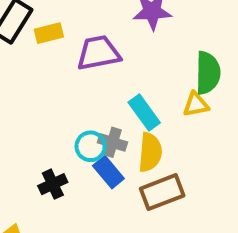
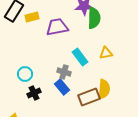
green semicircle: (208, 73) -> (94, 18), moved
cyan circle: (91, 146) -> (25, 74), moved
yellow semicircle: (150, 152) -> (104, 89), moved

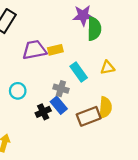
yellow rectangle: (32, 17) -> (55, 50), moved
purple trapezoid: (57, 27) -> (34, 50), moved
black cross: (34, 93) -> (43, 112), moved

